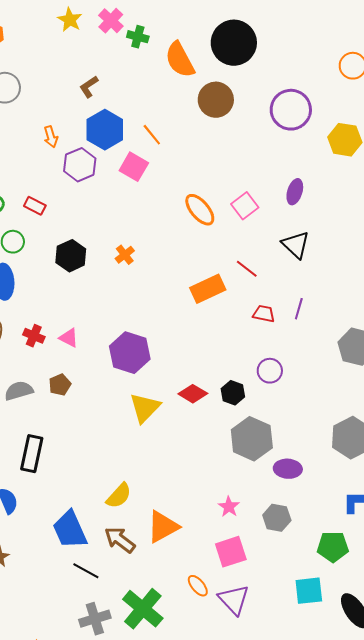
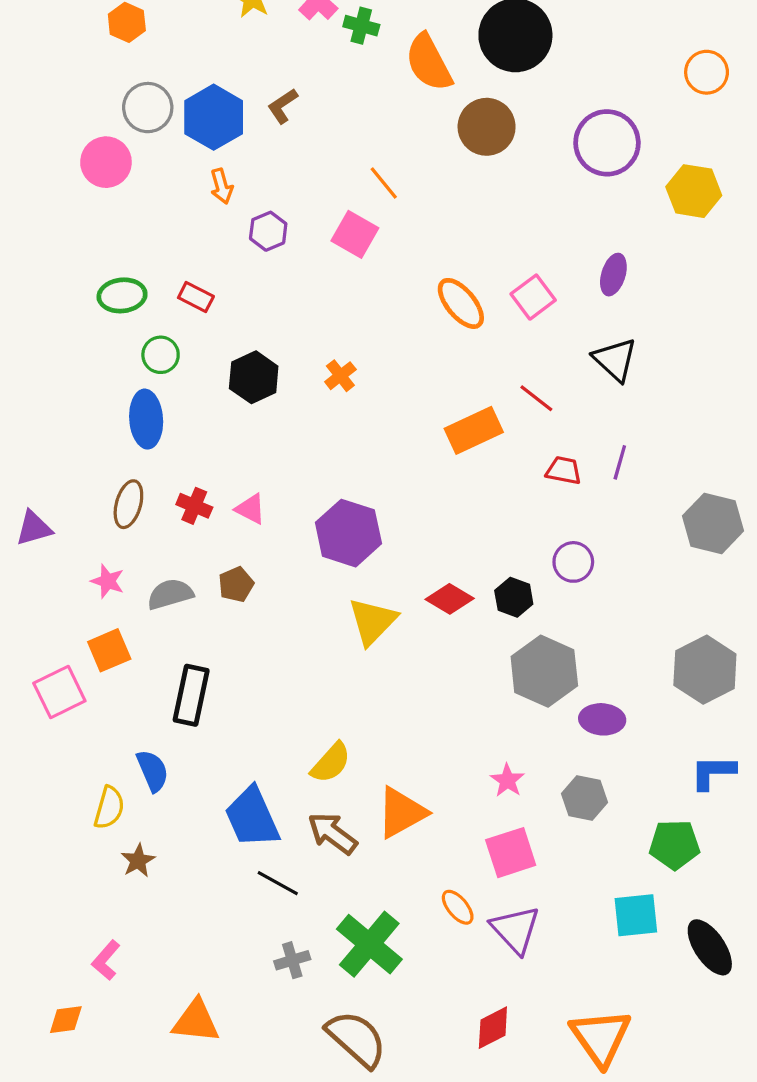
blue hexagon: (105, 130) -> (214, 117), moved
purple hexagon: (80, 165) -> (268, 231), size x0.7
gray cross: (95, 619) -> (292, 960), size x0.7

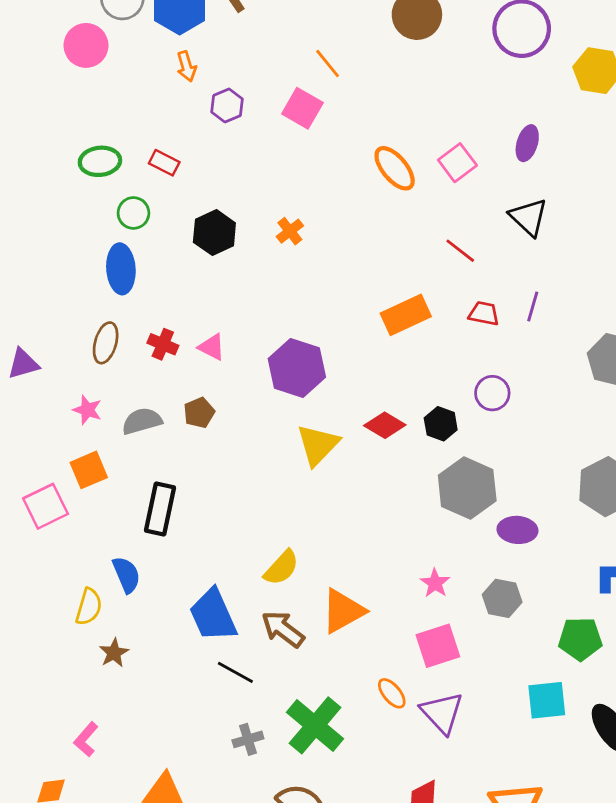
orange rectangle: (474, 430) -> (406, 315), moved

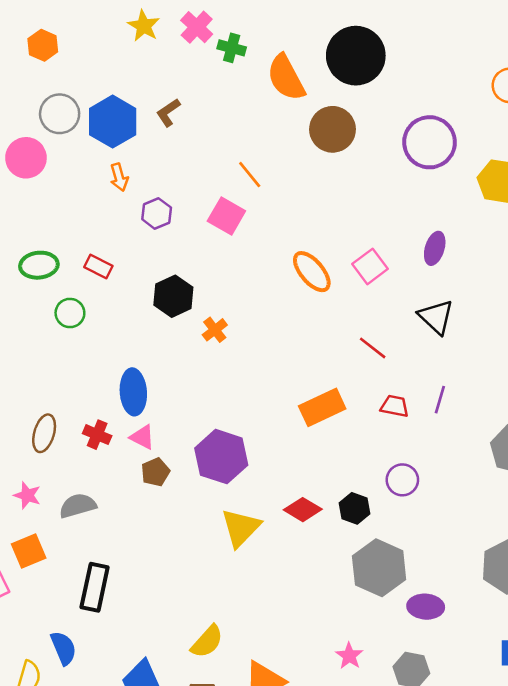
black hexagon: (214, 233) -> (173, 296), moved
blue ellipse: (121, 269) -> (133, 392), moved
brown pentagon: (199, 413) -> (155, 472), moved

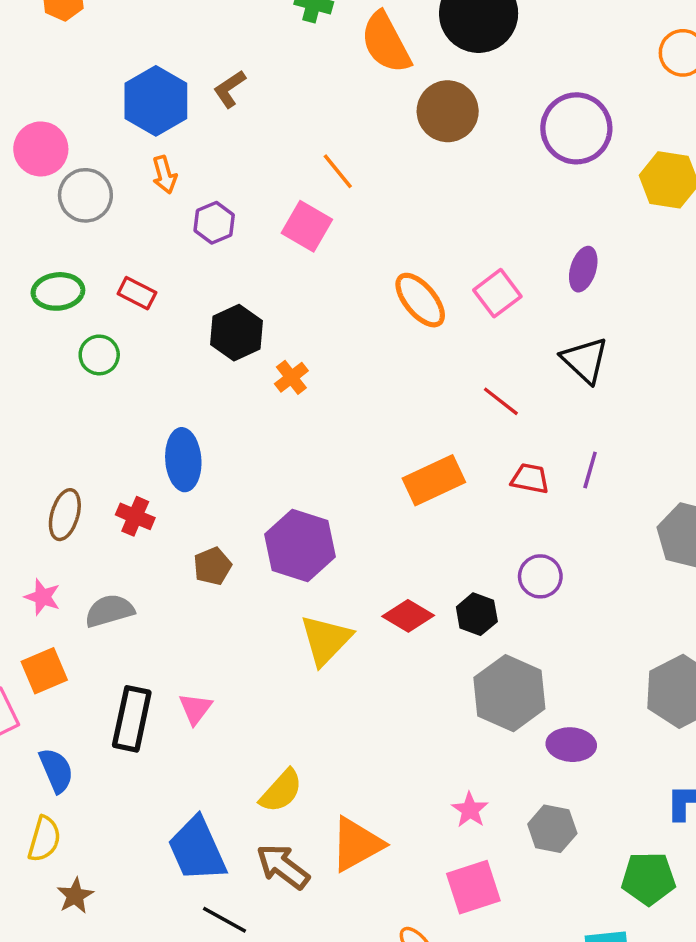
gray circle: (60, 114) -> (85, 195), moved
pink triangle: (142, 437) -> (195, 709), moved, turned 40
blue semicircle: (63, 648) -> (56, 770), moved

